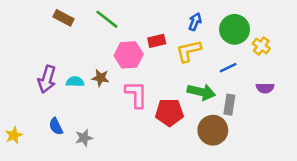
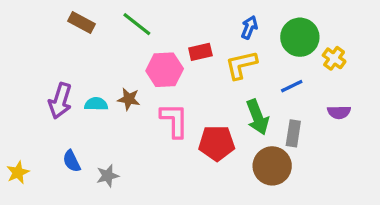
green arrow: (201, 92) -> (257, 117), turned 56

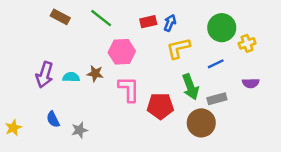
blue arrow: (249, 27) -> (170, 23), moved
red rectangle: (200, 52) -> (148, 22), moved
yellow cross: (334, 58) -> (247, 43), turned 35
gray rectangle: (293, 133) -> (217, 99), turned 66

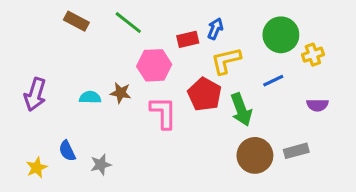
red rectangle: (148, 22) -> (188, 39), moved
purple arrow: (45, 75) -> (35, 94), moved
gray rectangle: (217, 99) -> (296, 151), moved
red pentagon: (160, 106) -> (205, 94), moved, turned 30
yellow star: (13, 128) -> (37, 168), moved

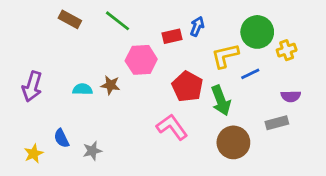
yellow L-shape: (226, 61) -> (225, 56), moved
pink L-shape: (163, 113) -> (172, 127), moved, turned -36
gray rectangle: (296, 151) -> (277, 123), moved

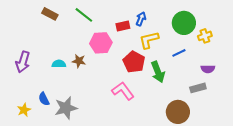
yellow L-shape: (225, 56) -> (149, 40), moved
brown circle: (233, 142) -> (178, 112), moved
gray star: (92, 151) -> (66, 108), size x1.6

